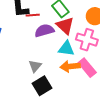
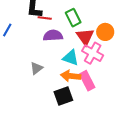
red triangle: (65, 26) -> (85, 37), moved
black square: (42, 86) -> (63, 96), moved

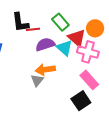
cyan triangle: (71, 58) -> (65, 48), moved, turned 36
orange arrow: (71, 76) -> (45, 70), moved
black square: (63, 96) -> (81, 101), moved

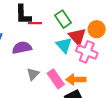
purple semicircle: (45, 44) -> (22, 48), moved
orange arrow: (45, 70) -> (76, 80), moved
pink rectangle: (89, 80) -> (56, 79), moved

